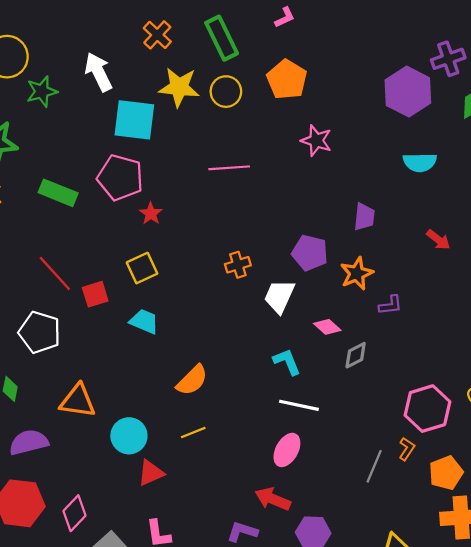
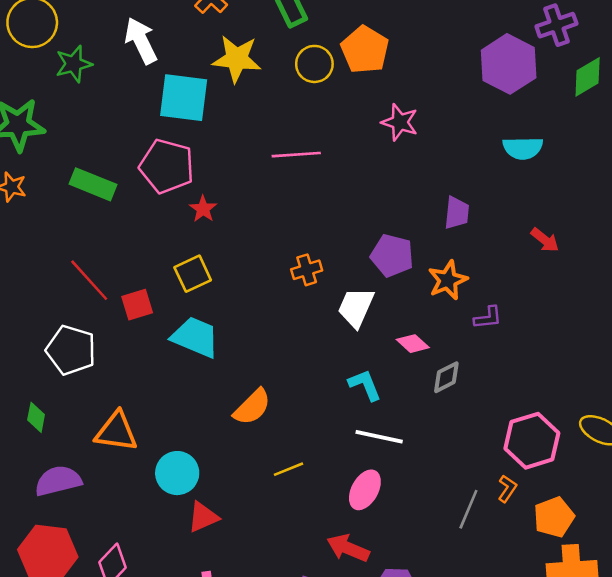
yellow circle: (226, 92) -> (314, 64), moved
cyan trapezoid: (144, 321) -> (195, 337), size x1.4
yellow line: (193, 433) -> (289, 469), moved

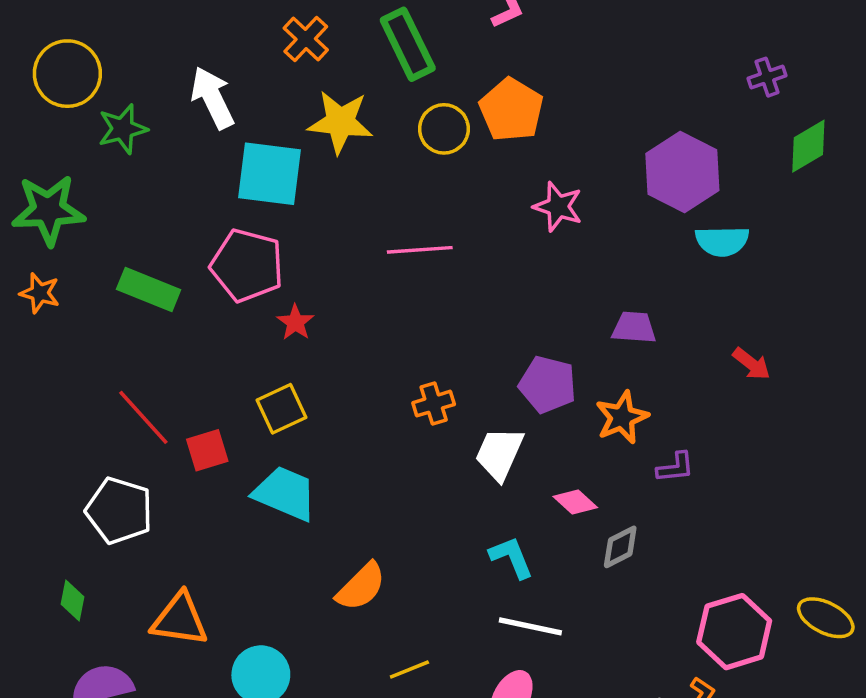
purple cross: (556, 25) -> (767, 77), size x0.7
purple hexagon: (509, 64) -> (682, 172), moved
purple trapezoid: (457, 213) -> (634, 328), turned -92

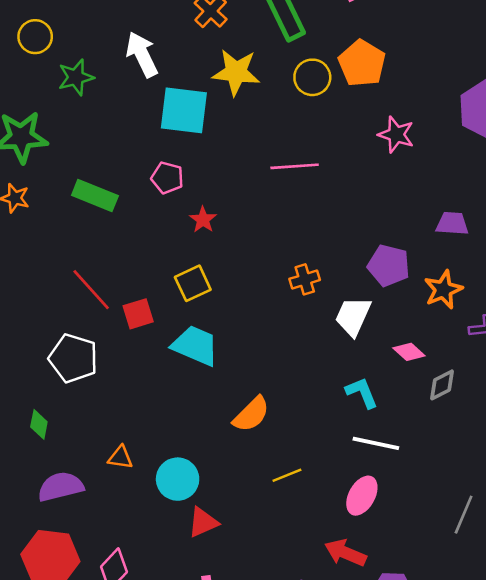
yellow circle: (67, 74) -> (35, 37), size x0.7
pink pentagon: (247, 265) -> (167, 178), size x0.6
orange triangle: (180, 619) -> (120, 457), moved, size x0.6

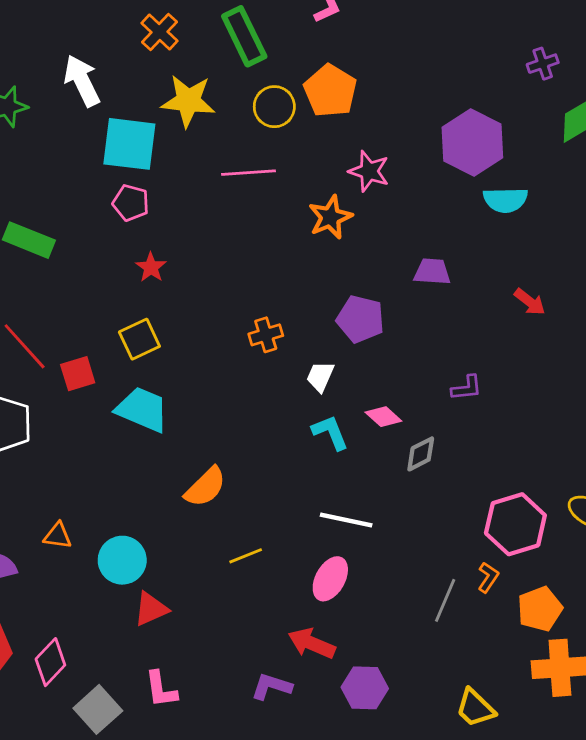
pink line: (295, 166) -> (248, 173), moved
pink pentagon: (167, 178) -> (131, 203), moved
orange star: (443, 290) -> (330, 217), moved
white trapezoid: (353, 316) -> (320, 376), size x0.7
cyan L-shape: (362, 393) -> (330, 432), moved

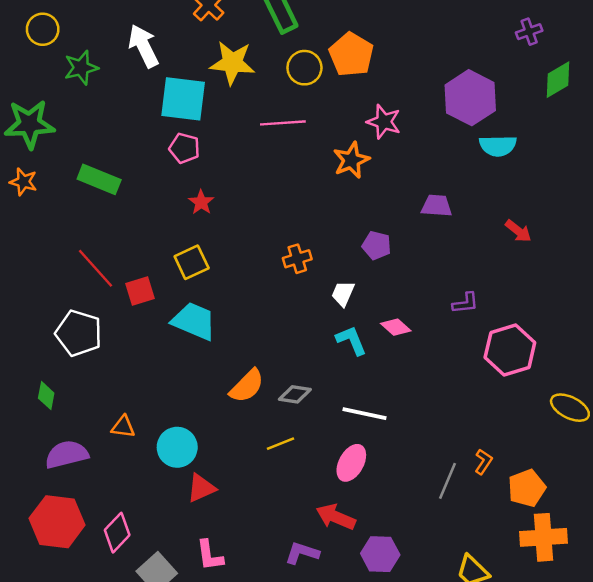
purple pentagon: (360, 319) -> (377, 245), size x0.7
gray diamond: (421, 454) -> (295, 394), moved, turned 36
pink hexagon: (515, 524) -> (510, 350), moved

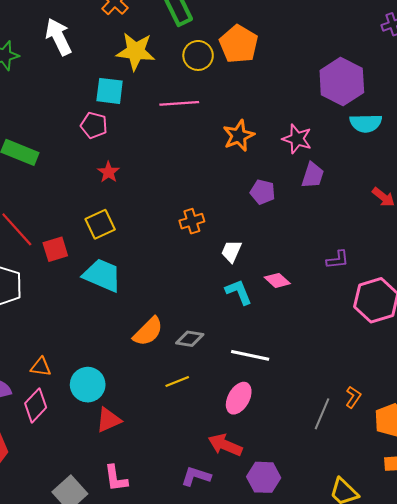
cyan square: (183, 99) -> (110, 91), moved, size x0.7
pink star: (384, 122) -> (297, 139), moved
purple trapezoid: (437, 206) -> (313, 175), turned 104
purple pentagon: (377, 245) -> (263, 192), moved
pink diamond: (117, 533) -> (36, 405), moved

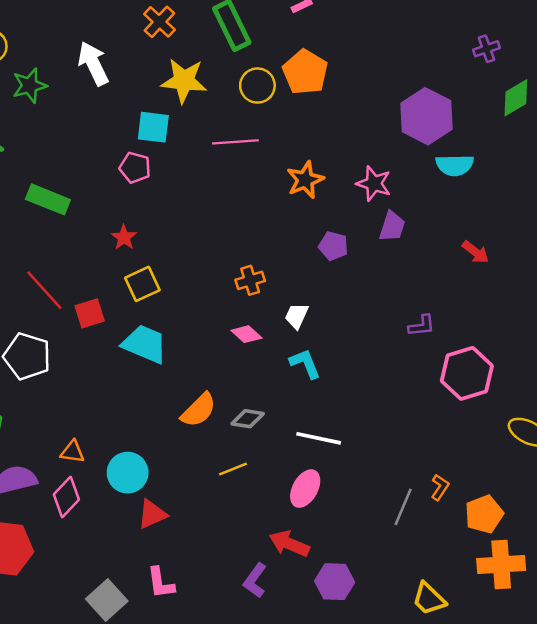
red star: (108, 172) -> (124, 237), moved
pink diamond: (277, 280) -> (246, 334), moved
purple L-shape: (196, 476) -> (255, 580), turned -72

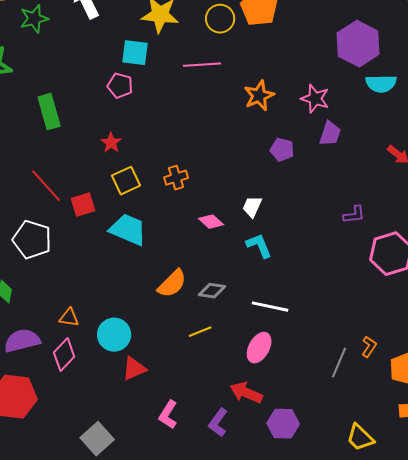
green rectangle: (48, 199) -> (49, 112), turned 52
orange cross: (250, 280) -> (176, 178), moved
pink L-shape: (161, 583) -> (168, 415), moved, turned 40

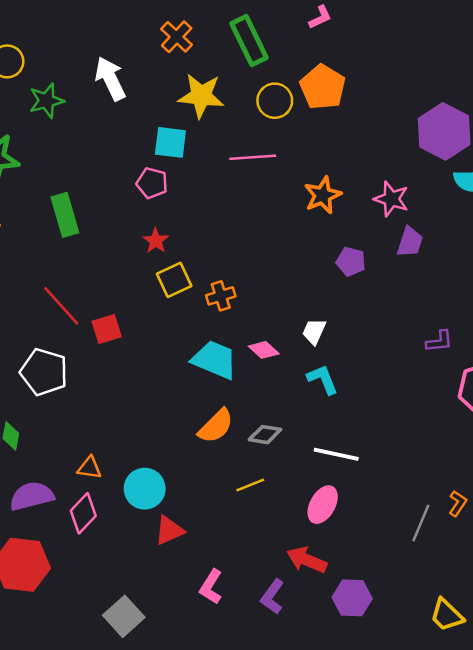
red star: (111, 143) -> (156, 241), moved
yellow square: (126, 181) -> (174, 280), moved
cyan trapezoid: (128, 230) -> (215, 360), moved

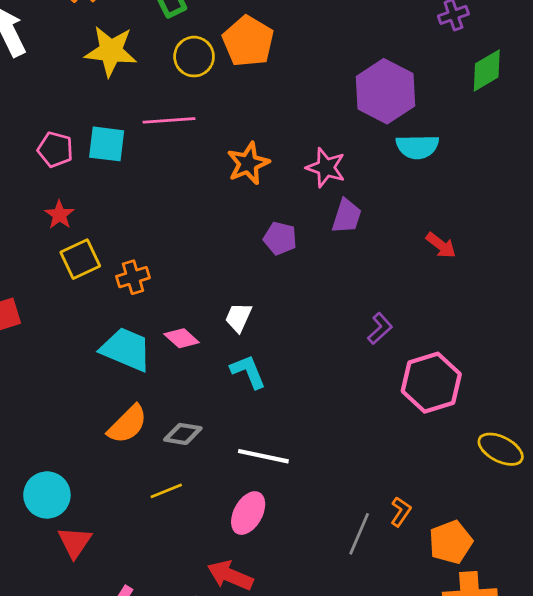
cyan square: (170, 142) -> (107, 144), moved
purple L-shape: (439, 341) -> (380, 328), turned -36
red triangle: (169, 530) -> (75, 542), turned -32

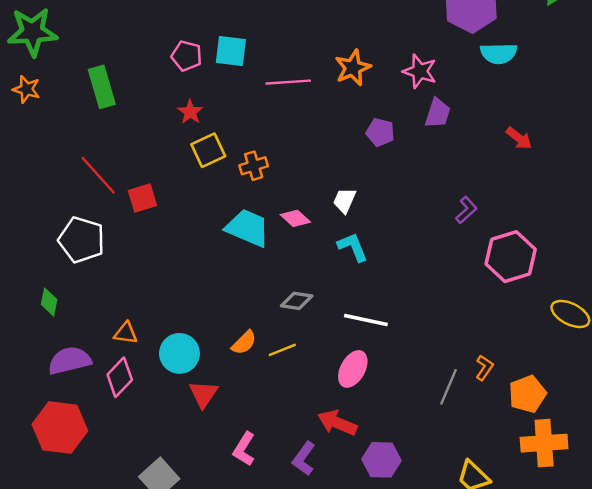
pink line: (169, 120) -> (288, 82), moved
orange semicircle: (127, 424) -> (244, 343), moved, size x0.7

